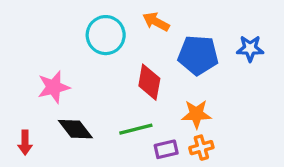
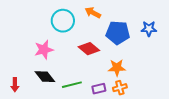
red diamond: (149, 82) -> (89, 49), turned -60
pink star: (54, 87) -> (44, 50), moved
green line: (136, 129) -> (72, 85), moved

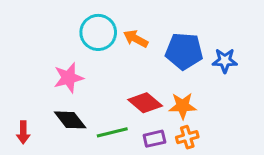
orange arrow: (93, 13) -> (136, 39), moved
blue star: (149, 29) -> (225, 61), moved
red diamond: (89, 49) -> (145, 103), moved

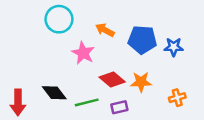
cyan circle: (98, 32) -> (59, 19), moved
pink star: (68, 78) -> (83, 53), moved, turned -30
red arrow: (23, 132) -> (18, 102), size x1.5
orange cross: (187, 137) -> (177, 98), moved

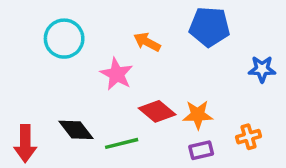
cyan circle: (59, 19) -> (64, 39), moved
blue pentagon: (142, 40) -> (210, 27), moved
blue star: (174, 47) -> (262, 69), moved
purple rectangle: (119, 107) -> (201, 150), moved

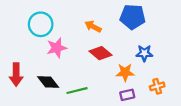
blue star: (262, 69) -> (144, 53), moved
pink star: (117, 74) -> (57, 48), moved, turned 30
red diamond: (157, 111) -> (101, 53), moved
red arrow: (25, 143) -> (16, 75), moved

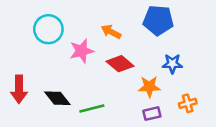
pink star: (57, 48) -> (82, 51), moved

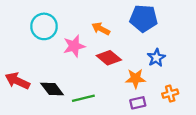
blue star: (172, 64) -> (156, 58), turned -30
red arrow: (19, 89) -> (17, 81), turned 115

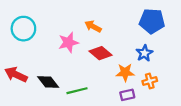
blue pentagon: (144, 18) -> (152, 21), moved
cyan circle: (44, 26) -> (23, 29), moved
orange cross: (170, 94) -> (150, 81), moved

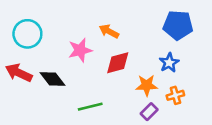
red diamond: (101, 53) -> (118, 63), turned -55
red arrow: (16, 75) -> (19, 73), moved
black diamond: (48, 82) -> (53, 79), moved
purple rectangle: (127, 95) -> (149, 112), turned -32

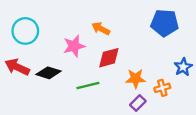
blue star: (169, 63) -> (183, 67), moved
black diamond: (53, 79) -> (48, 73), turned -35
green line: (90, 107) -> (88, 86), moved

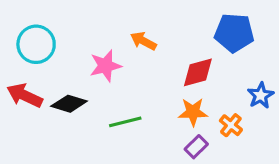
red diamond: (109, 58) -> (198, 72), moved
orange cross: (162, 88) -> (231, 125), turned -35

